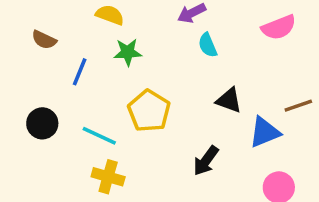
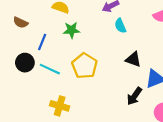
black circle: (42, 123) -> (25, 63), moved
cyan line: (99, 136) -> (50, 69), moved
black arrow: (206, 161) -> (134, 96), moved

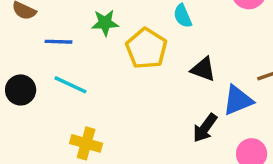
blue line: (42, 42) -> (58, 42), turned 70
black circle: (25, 63) -> (21, 90), moved
yellow pentagon: (85, 66) -> (146, 49), moved

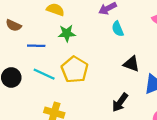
yellow pentagon: (146, 49) -> (75, 70), moved
black arrow: (205, 128) -> (120, 102), moved

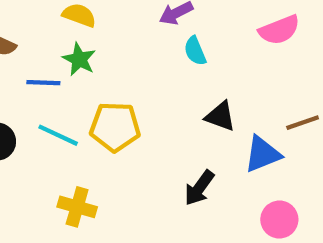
green star: (67, 33) -> (79, 59), moved, turned 30
yellow pentagon: (75, 70) -> (115, 127), turned -30

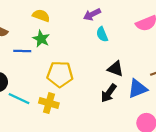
cyan line: (58, 135) -> (19, 99), moved
black arrow: (199, 188) -> (109, 93), moved
yellow cross: (77, 207) -> (49, 103), moved

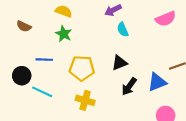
blue line: (22, 51) -> (44, 60), moved
black triangle: (115, 69) -> (119, 63), moved, turned -42
yellow cross: (49, 103) -> (85, 100), moved

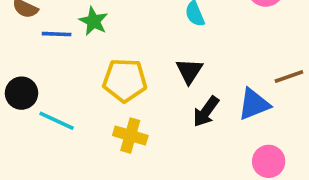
blue line: (44, 60) -> (57, 34), moved
black triangle: (119, 63) -> (189, 71), turned -35

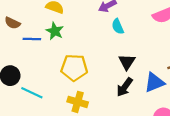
black triangle: (189, 71) -> (127, 62), moved

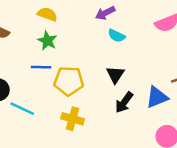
cyan semicircle: (118, 26) -> (117, 36), turned -42
blue line: (32, 39) -> (41, 67), moved
black triangle: (127, 62) -> (115, 75), moved

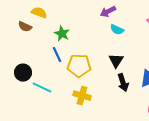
yellow semicircle: (47, 14) -> (39, 13), moved
blue line: (41, 67) -> (57, 55), turned 63
black arrow: (124, 102) -> (123, 83), turned -54

